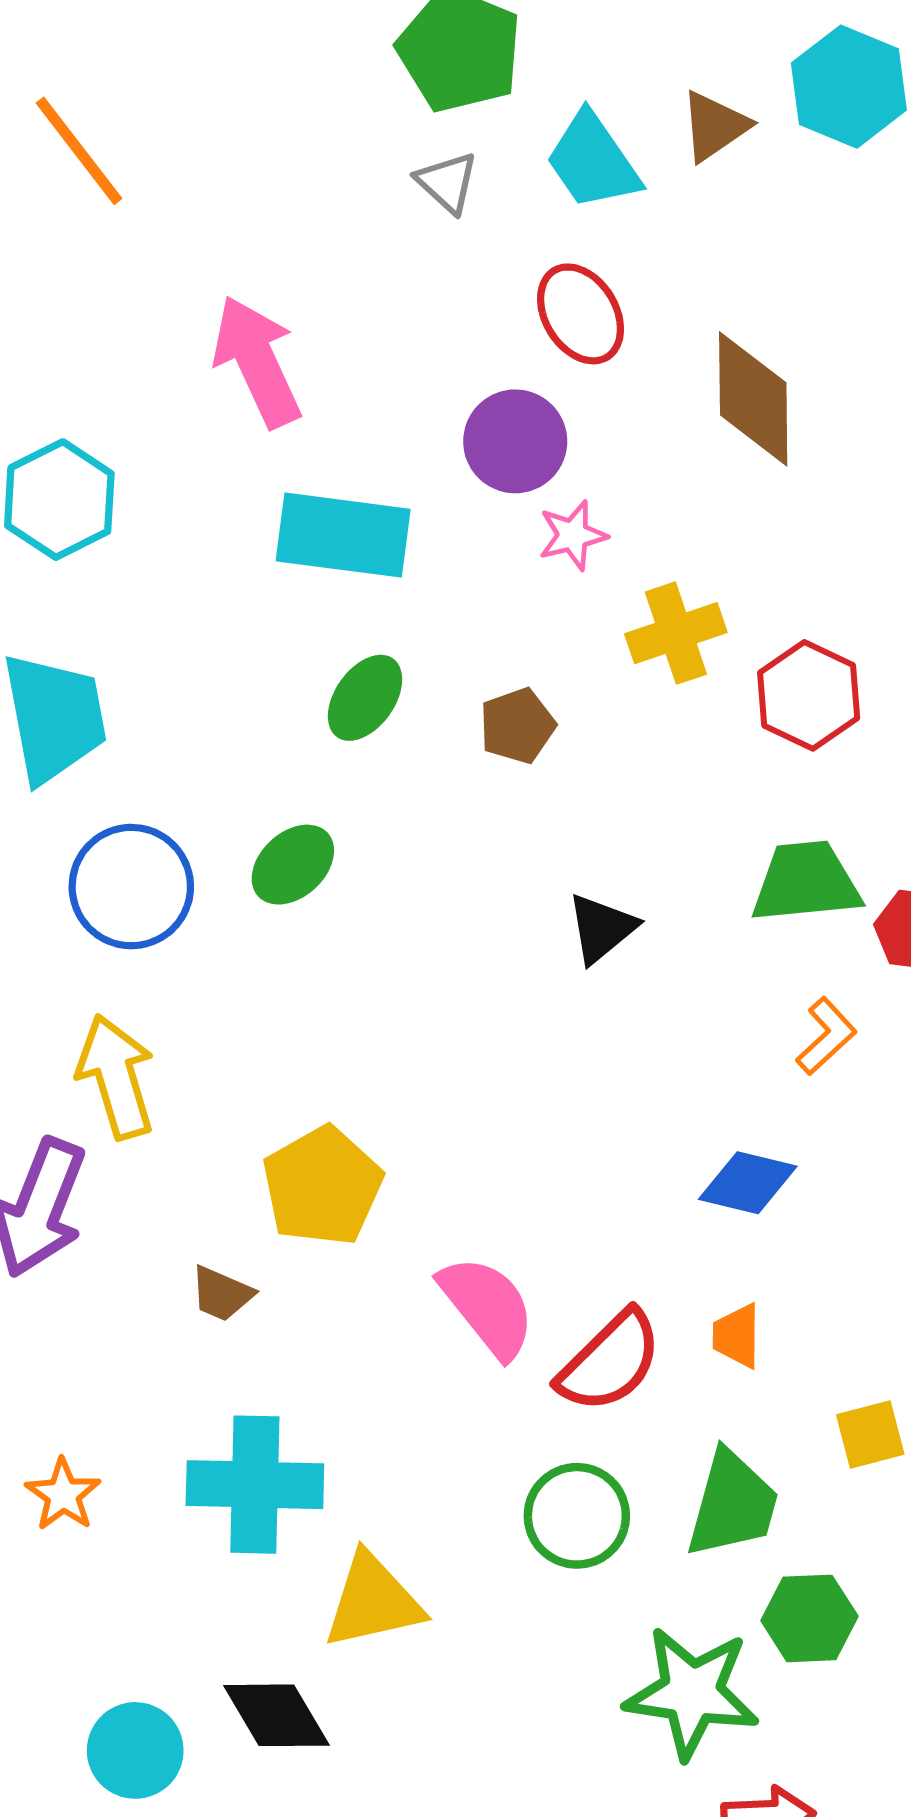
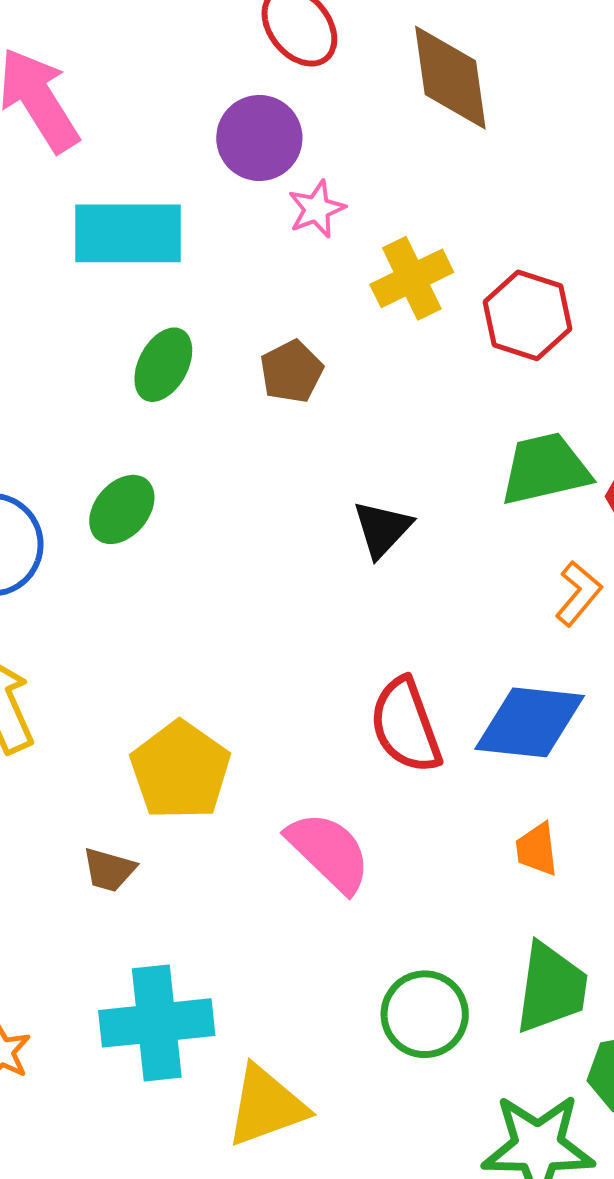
blue diamond: (748, 1183) -> (530, 722), size x1.4
red semicircle: (610, 1362) -> (406, 726), moved, turned 122

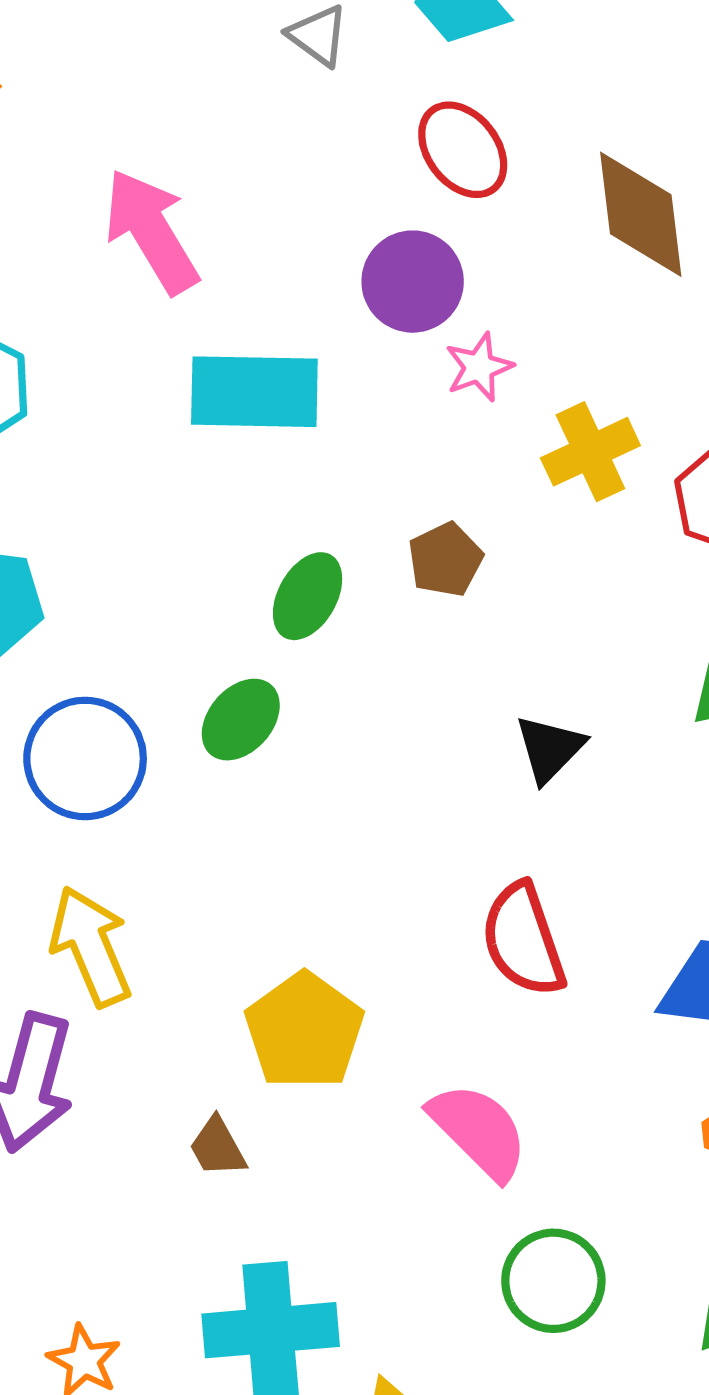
green ellipse: (163, 365) -> (308, 596), moved
red semicircle: (406, 726) -> (523, 940), moved
brown trapezoid: (109, 870) -> (217, 1147), turned 44
green circle: (425, 1014) -> (553, 1281), moved

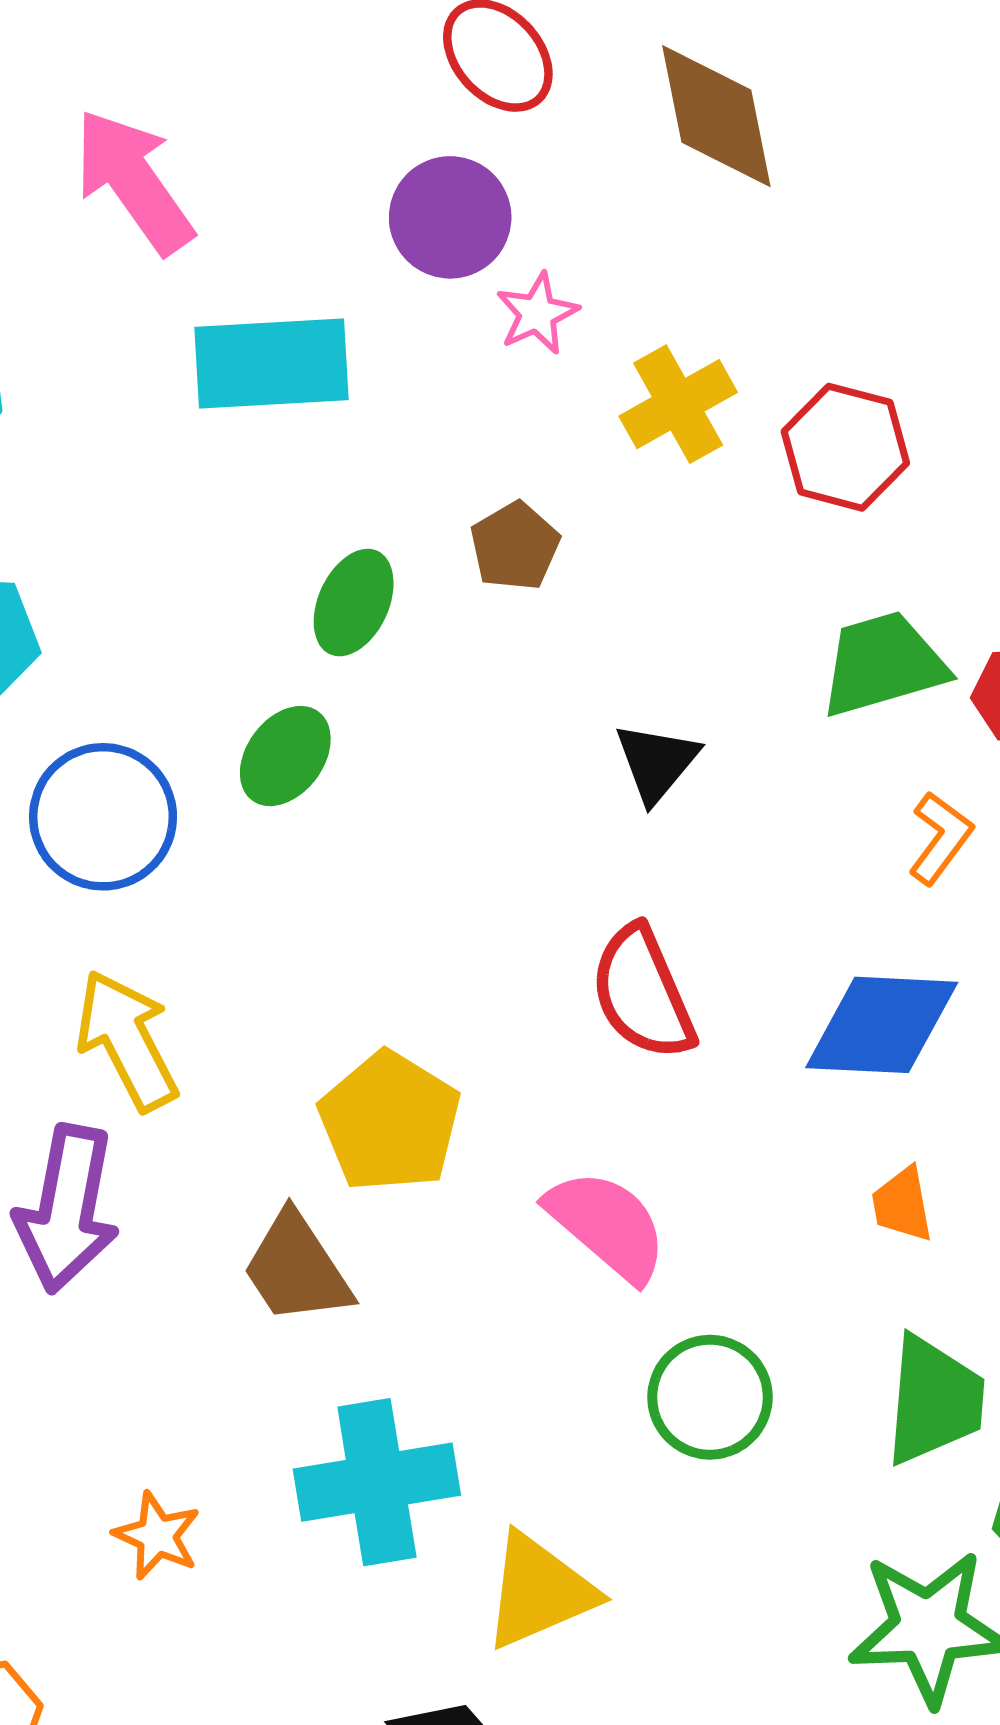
brown trapezoid: (217, 1147) -> (297, 1269), size x1.6

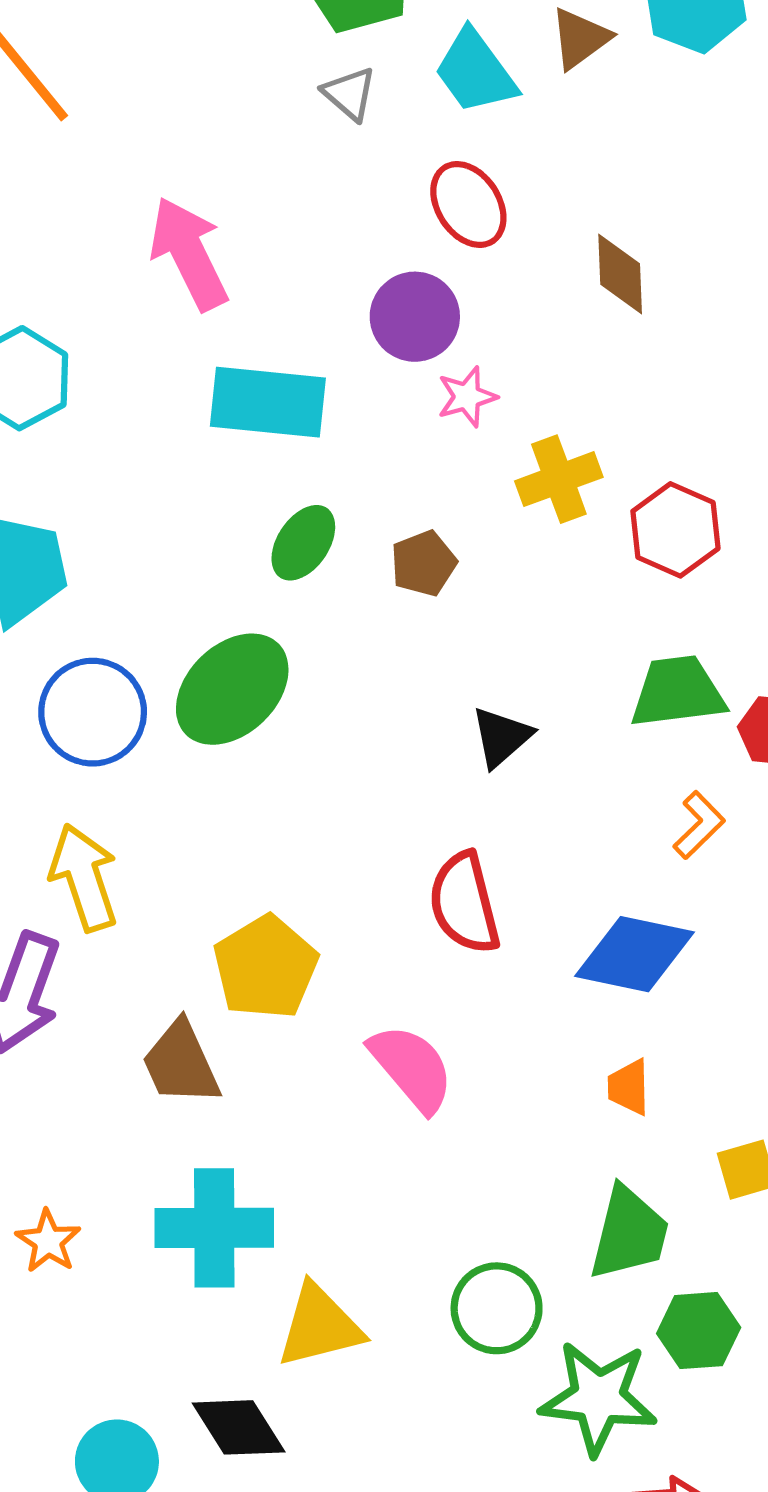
brown diamond: (716, 116) -> (620, 274), size x0.7
green ellipse: (354, 603) -> (303, 543), moved
green ellipse: (285, 756) -> (232, 689), size x1.6
green circle: (710, 1397) -> (497, 1308), moved

